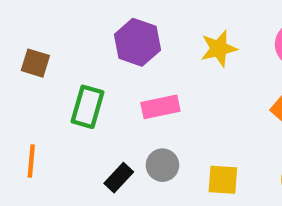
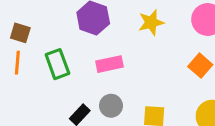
green rectangle: (87, 107) -> (57, 64), turned -36
orange line: (31, 161) -> (17, 63), moved

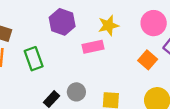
pink rectangle: (110, 64) -> (93, 47), moved

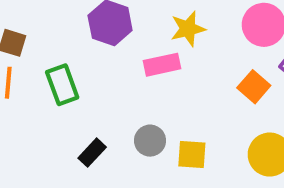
gray circle: (76, 92) -> (150, 141), moved

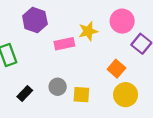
yellow star: (188, 29) -> (88, 31), moved
orange square: (254, 87) -> (116, 69), moved

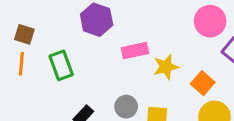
yellow star: (88, 31) -> (166, 67), moved

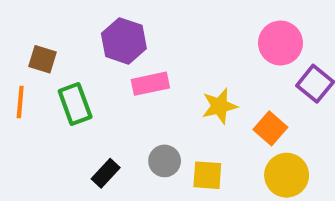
brown square: (24, 34) -> (43, 59), moved
pink rectangle: (135, 51) -> (150, 84), moved

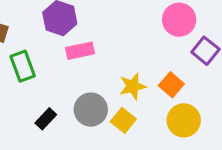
yellow star: (219, 106) -> (133, 86), moved
gray circle: (165, 161) -> (91, 110), size x1.4
yellow square: (207, 175) -> (123, 120), turned 35

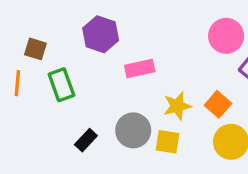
pink rectangle: (80, 51) -> (140, 68), moved
yellow square: (123, 120) -> (167, 142), turned -30

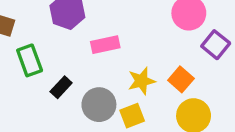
black rectangle: (86, 140) -> (61, 87), moved
yellow square: (167, 142) -> (132, 116), turned -30

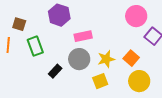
black rectangle: (61, 87) -> (55, 71), moved
gray circle: (99, 105) -> (79, 59), moved

